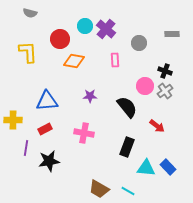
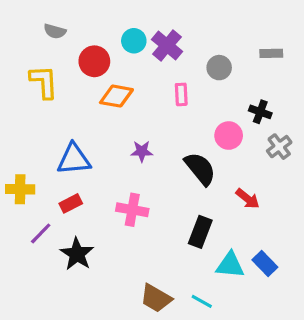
gray semicircle: (30, 13) -> (55, 31), moved
gray cross: (165, 91) -> (279, 147), moved
purple line: (26, 148) -> (41, 233), turned 35
black star: (49, 161) -> (77, 254), turned -30

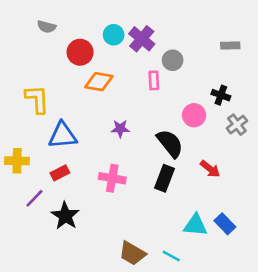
gray circle: (219, 68) -> (173, 60), moved
yellow L-shape: (44, 82) -> (37, 99), moved
black rectangle: (200, 232) -> (165, 178), moved

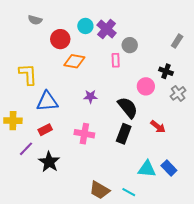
gray rectangle: (230, 45) -> (177, 41), moved, turned -56

